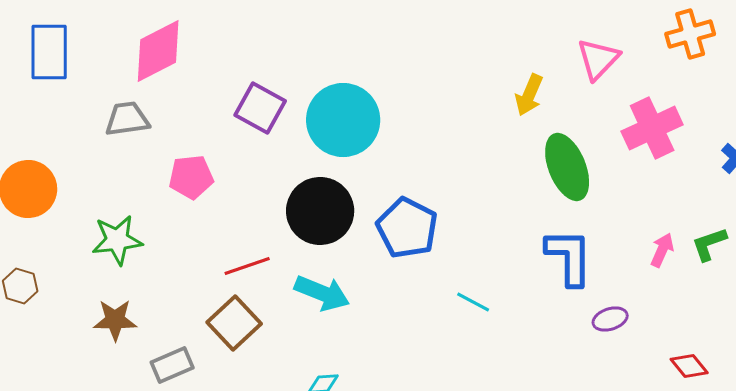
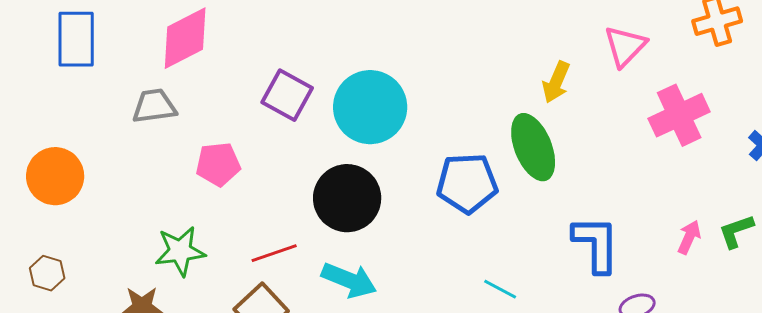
green ellipse: (567, 167) -> (533, 147), moved
blue pentagon: (407, 228) -> (467, 183), moved, turned -30
green star: (117, 240) -> (180, 251), moved

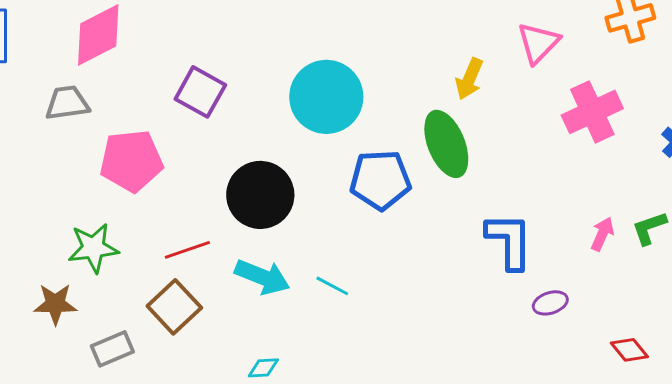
cyan circle: (370, 107) -> (326, 97), moved
pink pentagon: (218, 164) -> (131, 161), size x1.4
cyan line: (500, 289) -> (332, 286), moved

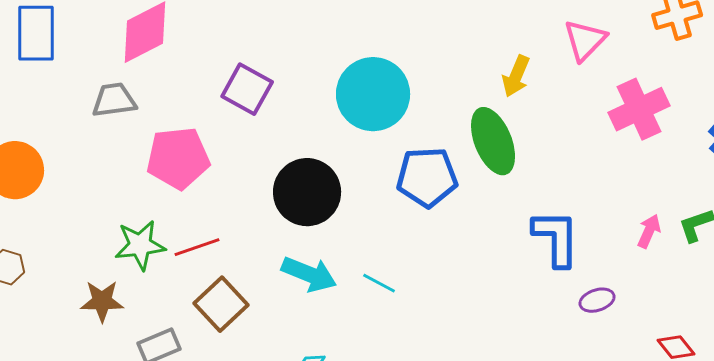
red line: (187, 250) -> (197, 247), moved

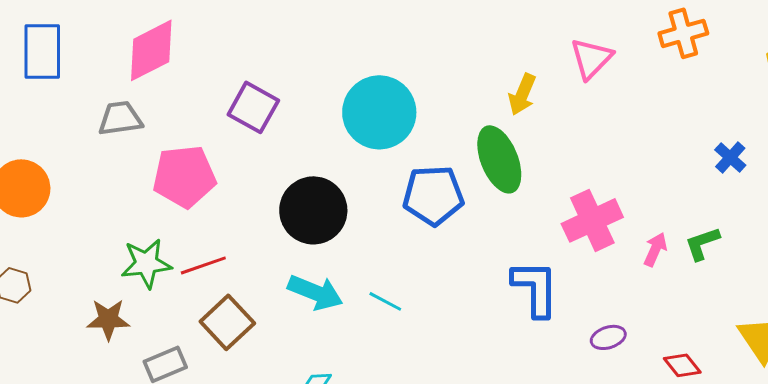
pink cross: (639, 109) -> (592, 220), moved
blue L-shape: (556, 238) -> (535, 288), moved
purple ellipse: (597, 300) -> (608, 337), moved

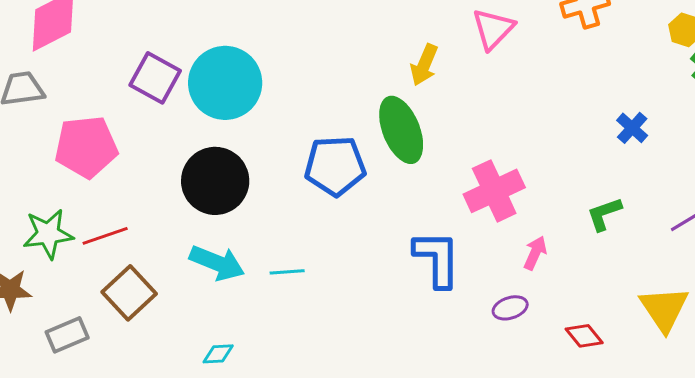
cyan circle: (379, 112) -> (225, 83), moved
pink arrow: (655, 249) -> (535, 253), moved
cyan line: (385, 301) -> (287, 272), turned -32

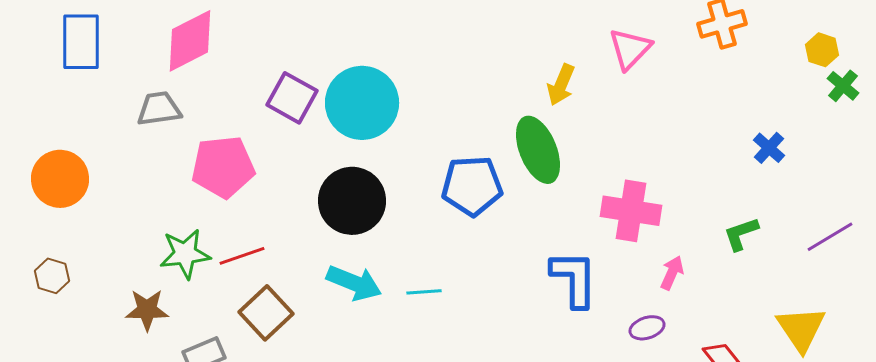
pink cross: (494, 191) -> (631, 211), turned 34

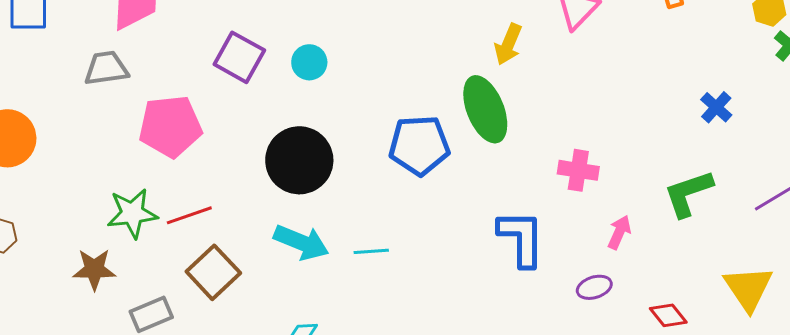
cyan circle: (362, 103) -> (309, 62), size x0.5
pink cross: (631, 211) -> (578, 170), size x0.7
green L-shape: (741, 234) -> (688, 193), size x1.4

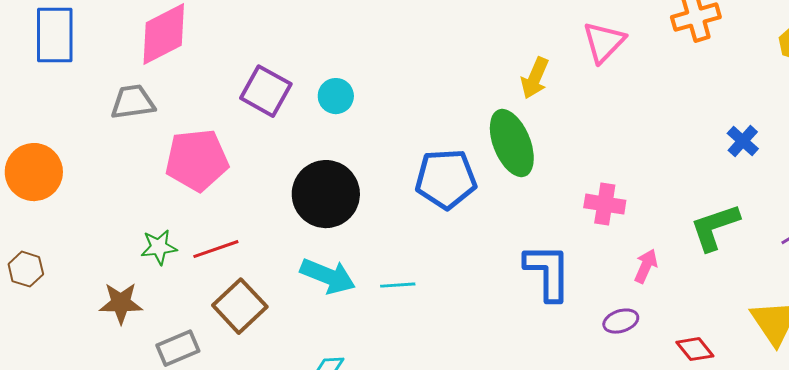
green star: (132, 213) -> (159, 247), size x0.7

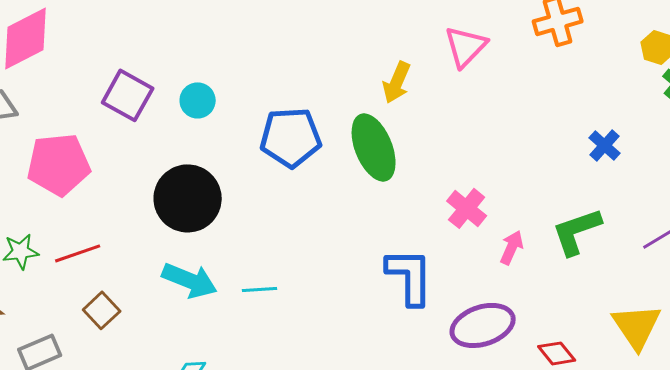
blue pentagon: (446, 179) -> (291, 137), moved
pink cross: (605, 204) -> (467, 208), turned 30
pink arrow: (646, 266) -> (512, 247), moved
brown square: (240, 306) -> (102, 310), size x0.7
purple ellipse: (621, 321) -> (483, 325), size x1.8

